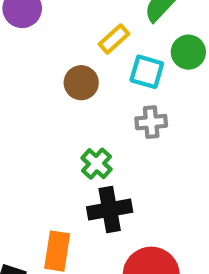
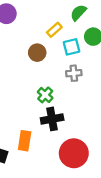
cyan square: (147, 72) -> (71, 47), turned -30

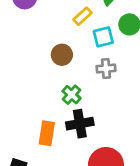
brown circle: (37, 53) -> (62, 55), moved
orange rectangle: (25, 141) -> (47, 133), moved

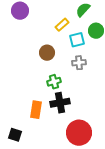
green cross: (72, 95) -> (54, 82), turned 32

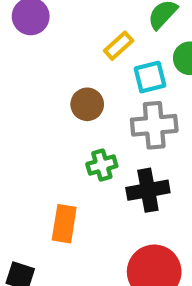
gray cross: (79, 63) -> (154, 125), size x1.5
black cross: (60, 103) -> (148, 190), moved

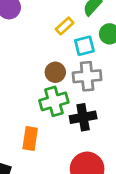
brown circle: (87, 104) -> (55, 72), moved
green cross: (102, 165) -> (54, 101), size x1.5

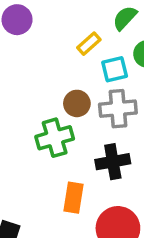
green cross: (54, 101) -> (55, 138), moved
orange rectangle: (30, 138) -> (73, 198), moved

